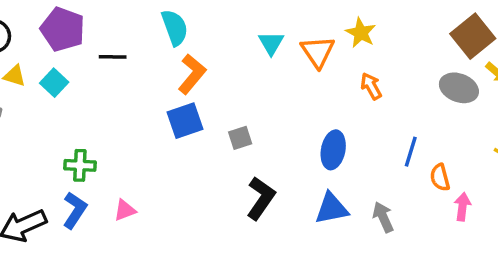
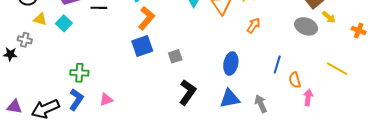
orange arrow: (371, 86) -> (254, 25), turned 63

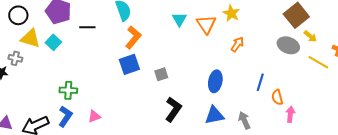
yellow triangle: (40, 19) -> (30, 38), size x1.5
yellow line: (337, 69) -> (318, 62), moved

